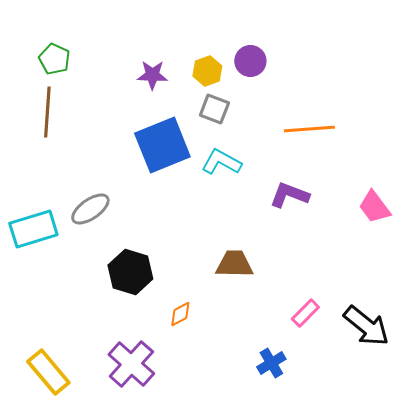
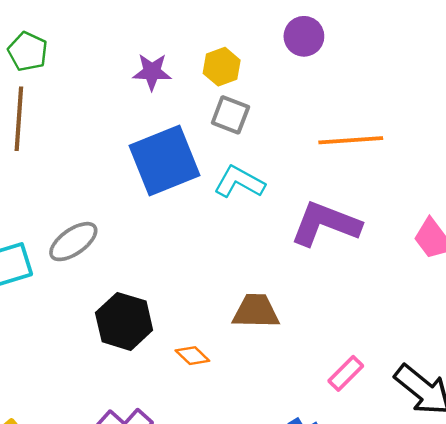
purple circle: (250, 61) -> (304, 36), moved
purple L-shape: (289, 195) -> (325, 224), size x1.4
orange diamond: (180, 314) -> (192, 356), moved, turned 72

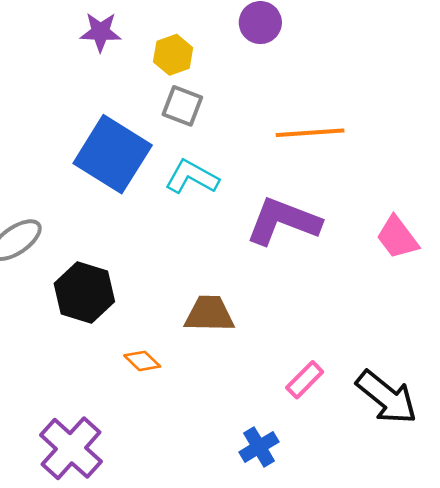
purple star: (152, 72) -> (101, 32), moved
blue square: (165, 160) -> (113, 154), turned -36
black hexagon: (124, 321) -> (84, 292), moved

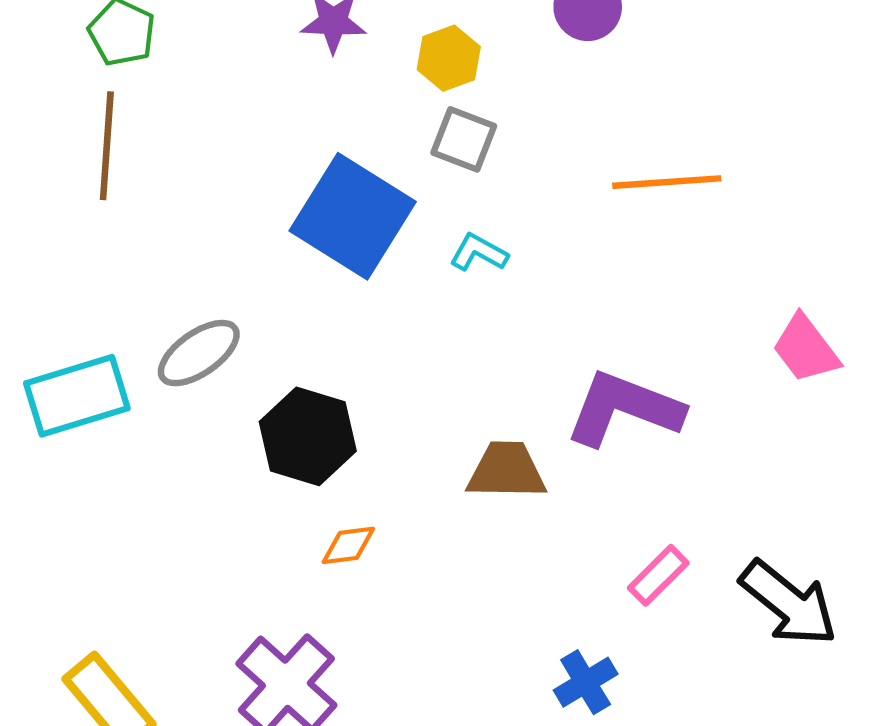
cyan L-shape: (192, 177) -> (479, 253), size x0.7
purple L-shape: (283, 221) -> (624, 409), moved
orange diamond: (142, 361) -> (348, 545), moved, turned -51

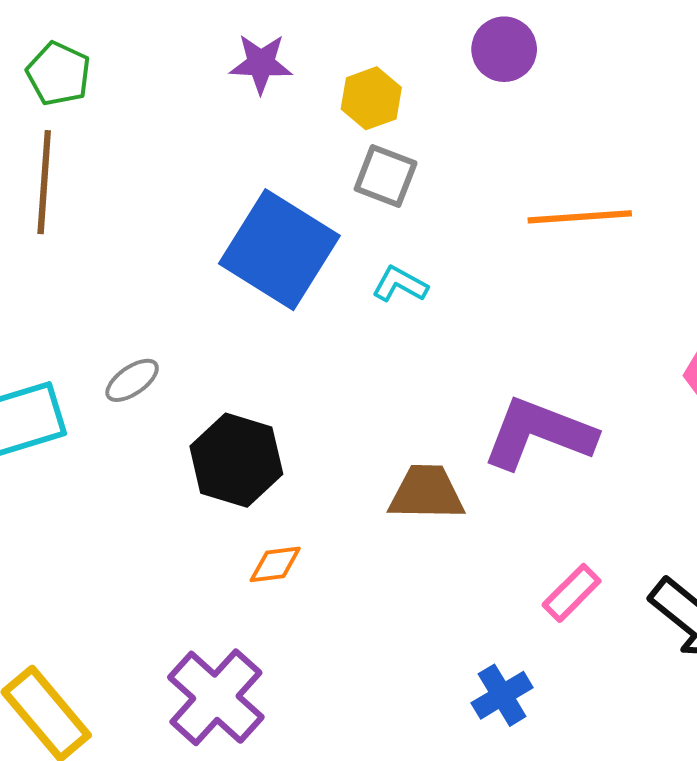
gray ellipse: (199, 353) -> (132, 380), size x0.7

